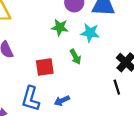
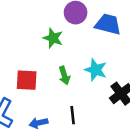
cyan star: (90, 33) -> (96, 70), moved
black line: (117, 87) -> (73, 115), moved

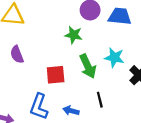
green arrow: (64, 76) -> (88, 66), size x1.5
blue arrow: (38, 123) -> (71, 111), turned 35

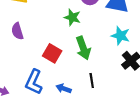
cyan star: (114, 58) -> (121, 36), moved
red square: (56, 75) -> (52, 53), turned 30

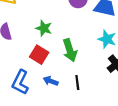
green star: (72, 17) -> (44, 28), moved
blue arrow: (64, 88) -> (51, 81), moved

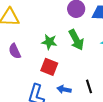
green arrow: (70, 50) -> (76, 40), moved

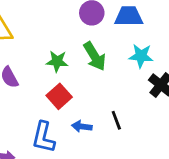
red square: (49, 67) -> (59, 96), turned 30

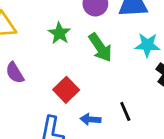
green star: (57, 61) -> (59, 33), moved, turned 30

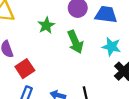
red square: (66, 90) -> (25, 69), moved

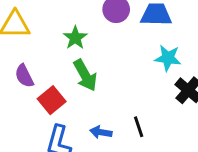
green arrow: (75, 42) -> (85, 75), moved

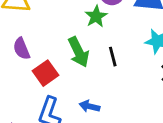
green star: (75, 38) -> (96, 16), moved
black line: (139, 127) -> (113, 57), moved

